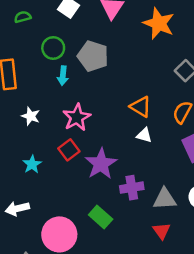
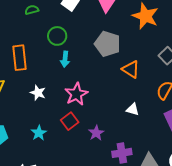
gray pentagon: (93, 56) -> (107, 44), moved
orange triangle: (141, 107) -> (131, 69), moved
purple star: (101, 164) -> (96, 133), size x0.6

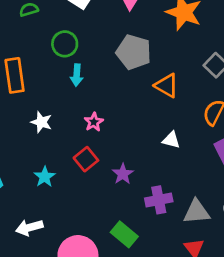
pink star: (76, 94) -> (94, 122), size x0.6

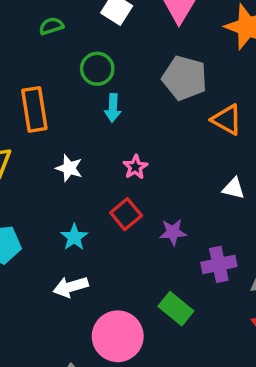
purple star: (123, 174) -> (173, 232), turned 30
white arrow: (29, 228) -> (71, 287), moved

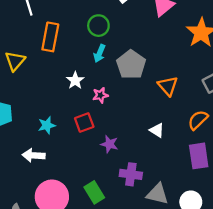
gray pentagon: (185, 78) -> (131, 65), moved
white star: (69, 168) -> (75, 80), moved

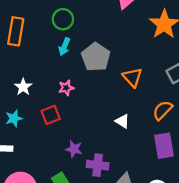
white star: (75, 80) -> (23, 87), moved
purple star: (109, 144) -> (74, 149), moved

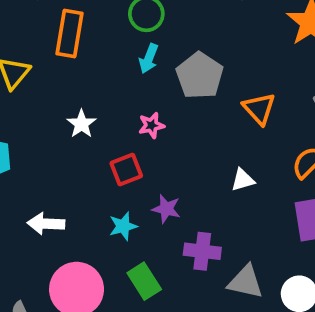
cyan star: (14, 118) -> (123, 226), moved
white triangle: (122, 121) -> (243, 180), turned -48
purple star: (74, 149) -> (166, 209), moved

